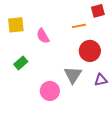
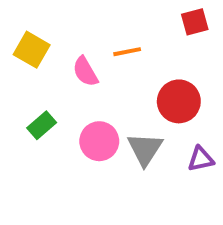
yellow square: (16, 25) -> (32, 50), turned 36
orange line: (79, 26) -> (127, 52), moved
pink circle: (50, 91) -> (99, 141), moved

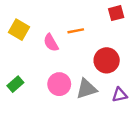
green rectangle: (42, 125) -> (15, 84), moved
gray triangle: (145, 149) -> (86, 89), turned 40

